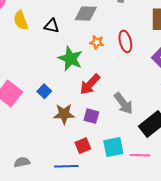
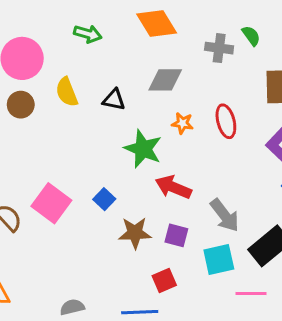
red arrow: (90, 84) -> (173, 187), turned 70
cyan square: (113, 147) -> (219, 260), moved

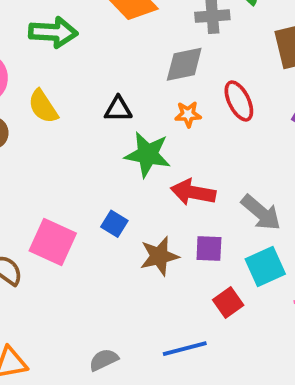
green arrow: (88, 34) -> (53, 32), size x1.4
gray diamond: (165, 80) -> (184, 64), moved
black triangle: (114, 100) -> (118, 109), moved
red square: (164, 281) -> (228, 303), moved

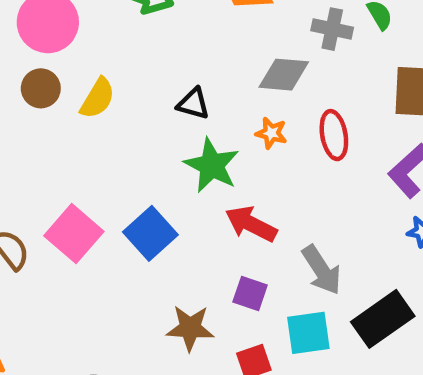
yellow semicircle: (43, 106) -> (98, 98), moved, turned -132
blue square: (114, 224) -> (150, 233), size x1.6
brown star: (159, 256) -> (190, 328), moved

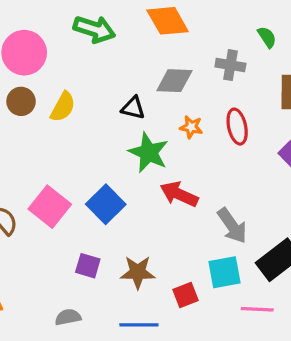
gray cross: (332, 29) -> (230, 65), moved
gray diamond: (284, 75) -> (174, 81), moved
purple square: (250, 294) -> (88, 266), moved

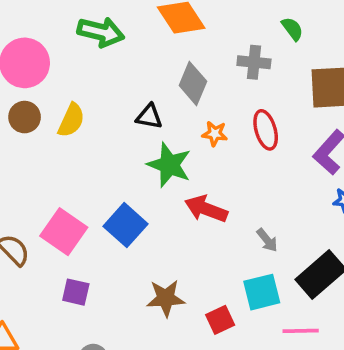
gray diamond: (174, 81) -> (193, 83), turned -66
gray arrow: (232, 226) -> (267, 240), size x0.6
purple square: (88, 266) -> (76, 292), moved

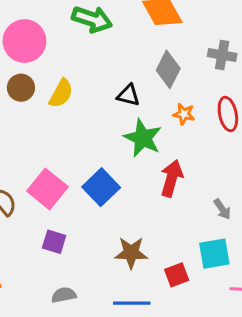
red arrow: (206, 209) -> (172, 178), turned 81

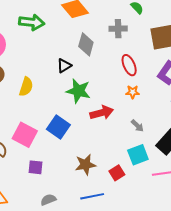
yellow semicircle: (61, 93) -> (26, 87), moved
black triangle: (128, 95) -> (64, 66), turned -35
orange star: (184, 114) -> (133, 92), moved
red arrow: (172, 178) -> (102, 113), turned 70

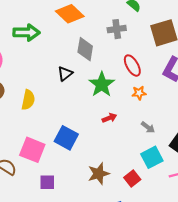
green star: (78, 91) -> (102, 84), moved, turned 30
red arrow: (102, 113) -> (109, 118), size x0.6

